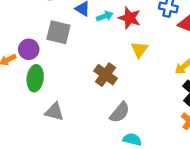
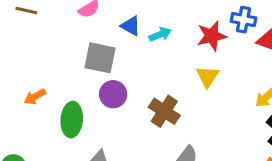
red star: (130, 18) -> (212, 36), moved, turned -30
purple circle: (29, 49) -> (113, 94), moved

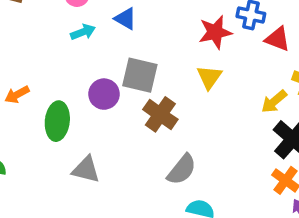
cyan arrow: (160, 34) -> (83, 32), moved
gray square: (100, 58) -> (140, 75), moved

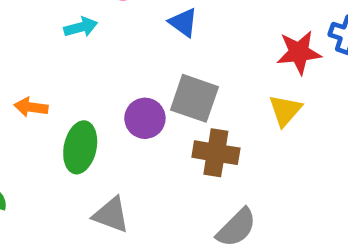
cyan arrow: (83, 32) -> (81, 27), moved
orange arrow: (17, 95) -> (31, 107), turned 30
brown cross: (160, 114) -> (216, 153), turned -32

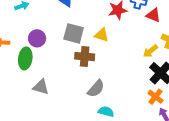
yellow triangle: (285, 110) -> (102, 35), moved, turned -49
purple circle: (145, 118) -> (37, 38), moved

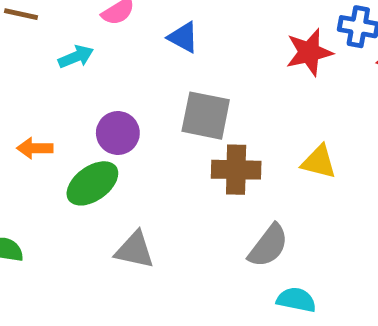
yellow triangle: (102, 35) -> (319, 162), moved
green ellipse: (25, 58) -> (92, 183), turned 50

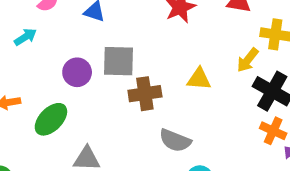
purple circle: (118, 133) -> (77, 72), moved
gray semicircle: (268, 246) -> (175, 141), turned 84

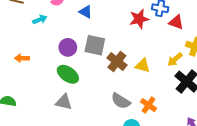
brown cross: (145, 94) -> (117, 62), moved, turned 36
green ellipse: (51, 119) -> (68, 74), moved, turned 70
orange cross: (273, 131) -> (149, 105), moved

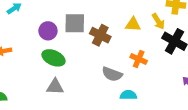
yellow arrow: (175, 59) -> (158, 21), turned -70
yellow triangle: (143, 66) -> (133, 24), moved
orange cross: (149, 105) -> (139, 59), moved

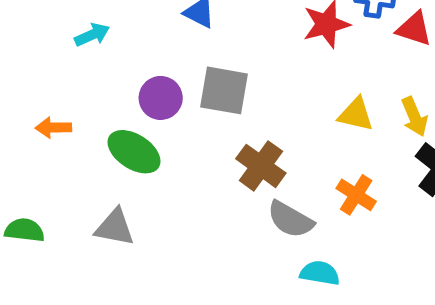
brown cross: (100, 35) -> (261, 166), moved
green ellipse: (53, 58) -> (134, 152), moved
gray triangle: (55, 87) -> (115, 227), moved

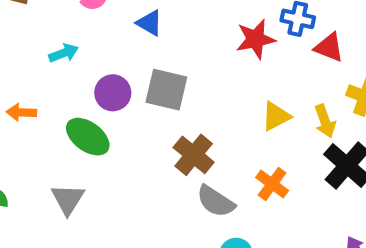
cyan arrow: (92, 35) -> (64, 53), moved
yellow triangle: (356, 114) -> (276, 116), turned -44
gray triangle: (115, 227) -> (68, 199), turned 48

